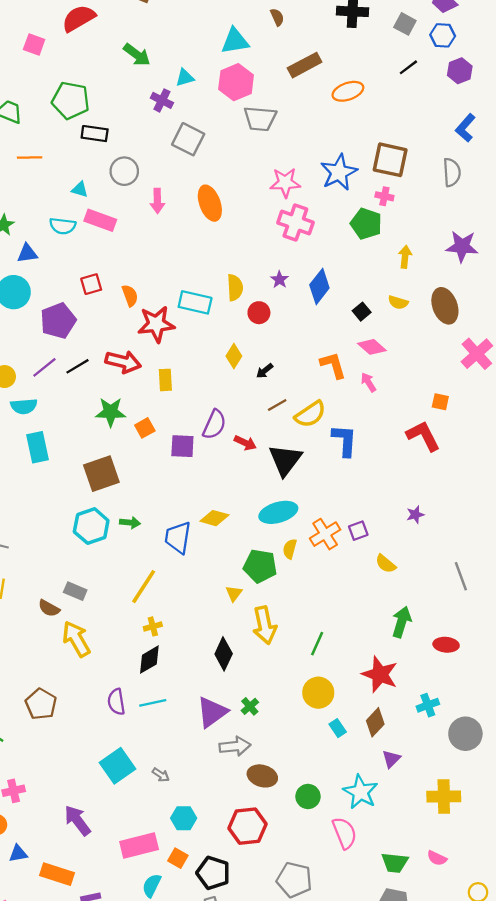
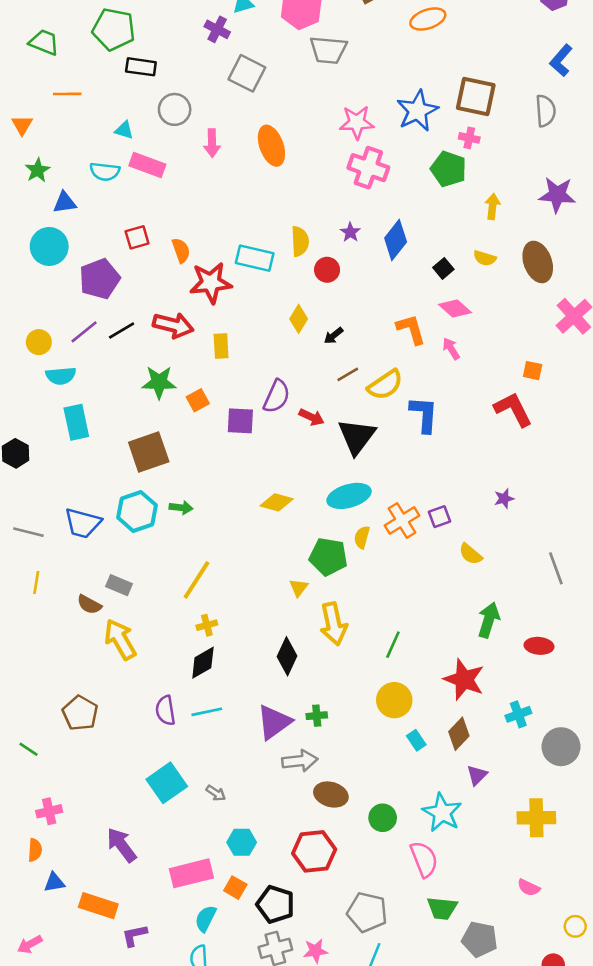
blue trapezoid: (178, 537) -> (83, 523), moved, turned -84
green cross: (250, 706) -> (317, 716), turned 36
green trapezoid: (395, 863) -> (442, 908), moved

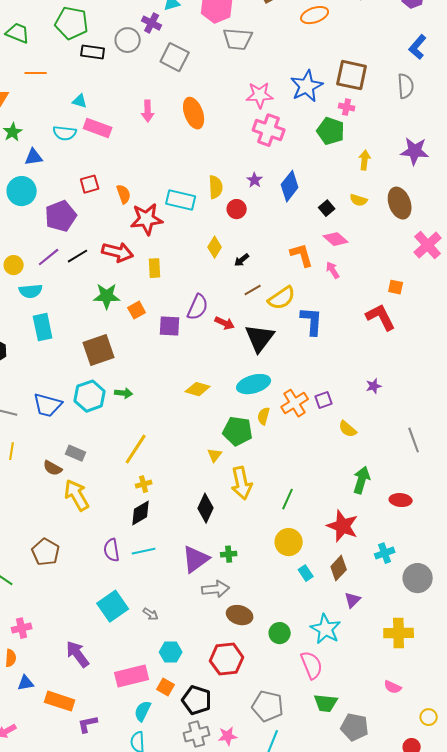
gray circle: (175, 109) -> (128, 40), moved

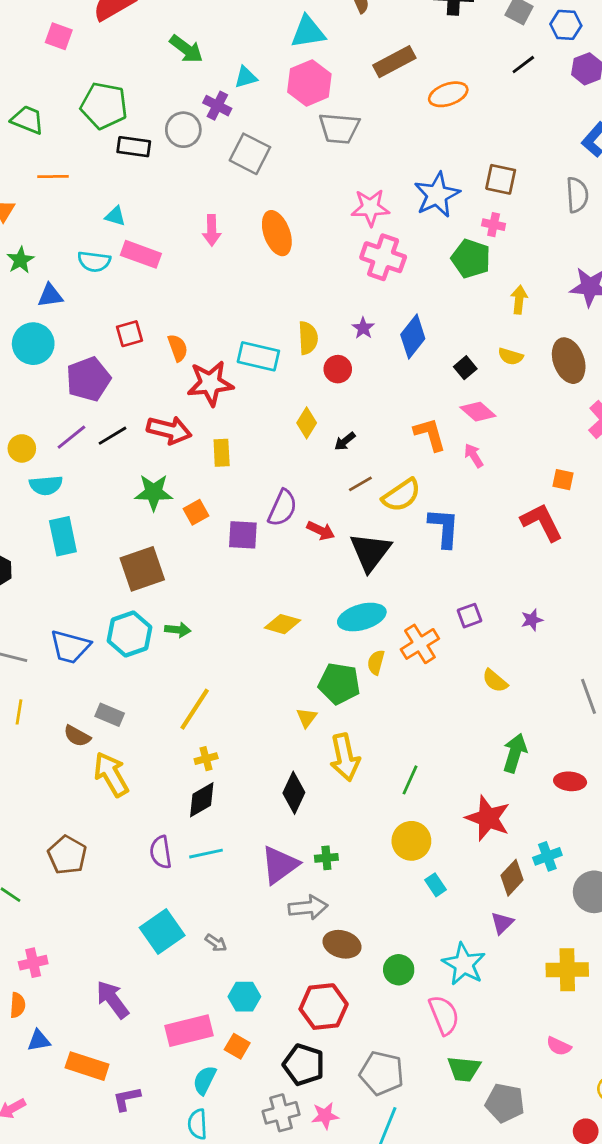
brown square: (352, 75) -> (501, 179), size x0.7
purple square: (324, 400) -> (469, 616), moved
brown diamond: (339, 568) -> (512, 878), moved
black pentagon: (197, 700) -> (304, 1065), moved

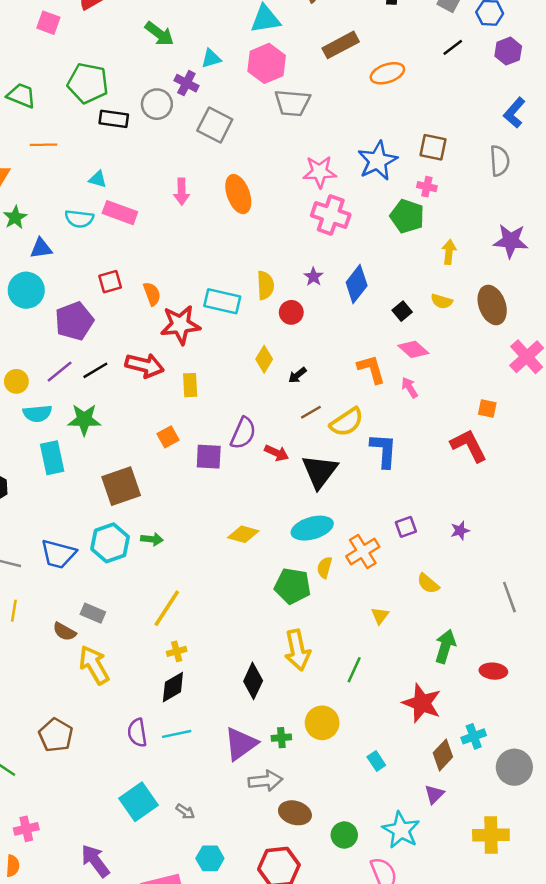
green star: (154, 492) -> (84, 420), moved
yellow triangle: (307, 718) -> (380, 616), moved
yellow circle: (411, 841) -> (322, 723), moved

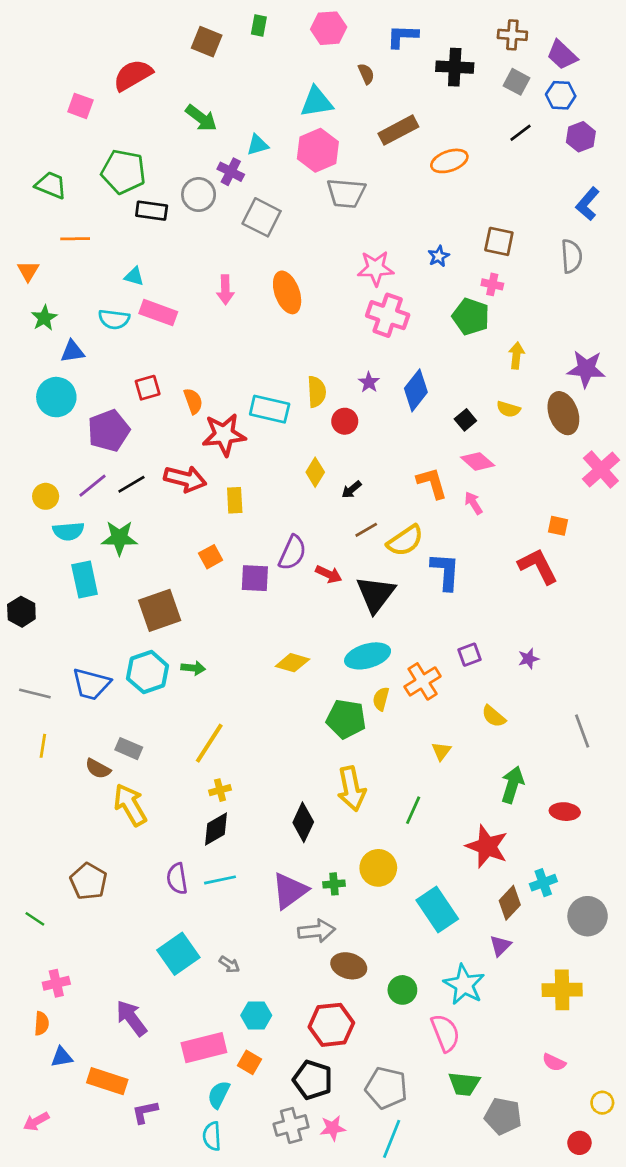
blue star: (378, 161) -> (439, 256), size x0.5
purple star: (511, 241) -> (586, 369), moved
cyan rectangle: (376, 761) -> (437, 909), size x2.0

